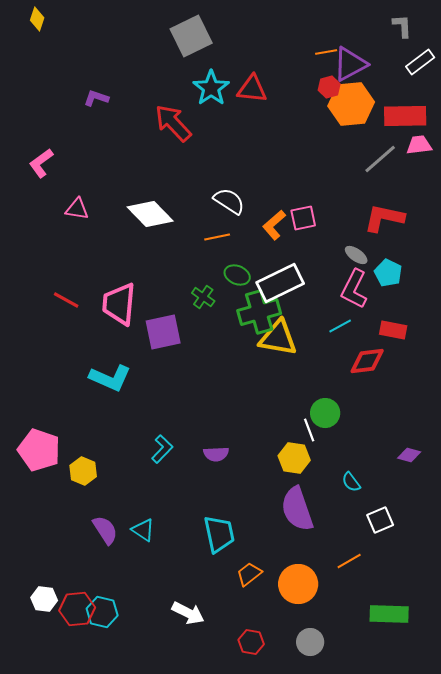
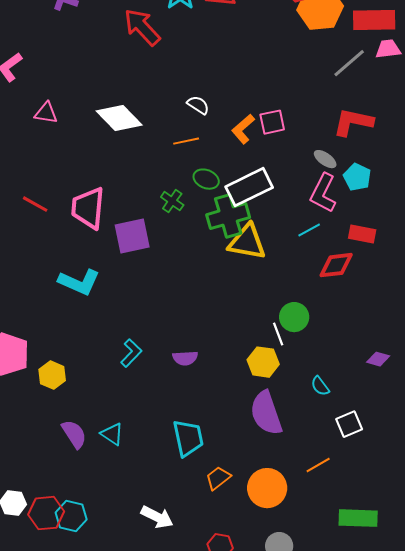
white semicircle: (229, 201) -> (198, 105), size x0.7

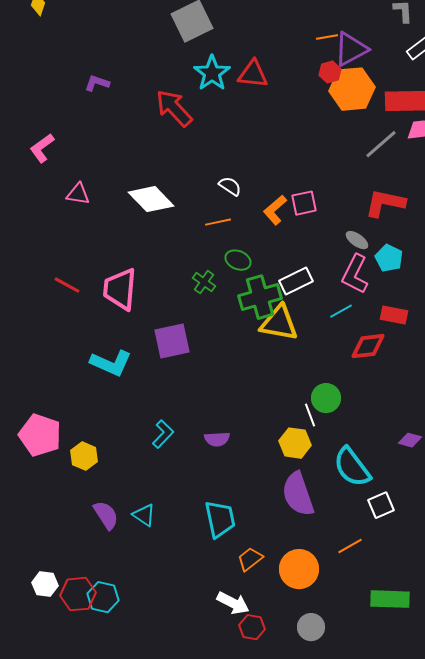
white rectangle: (249, 187) -> (296, 281), moved, size x0.7
purple square: (132, 236) -> (172, 341), moved
cyan semicircle: (320, 386) -> (352, 467), size x2.0
white arrow: (157, 517) -> (233, 603), moved

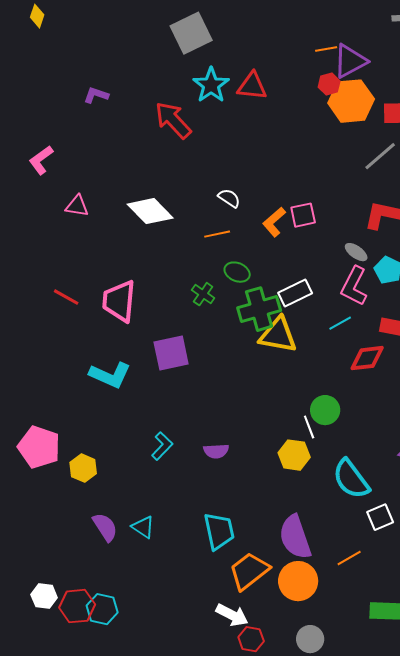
purple semicircle: (298, 494) -> (295, 537), moved
orange trapezoid: (250, 559) -> (249, 571), size x1.6

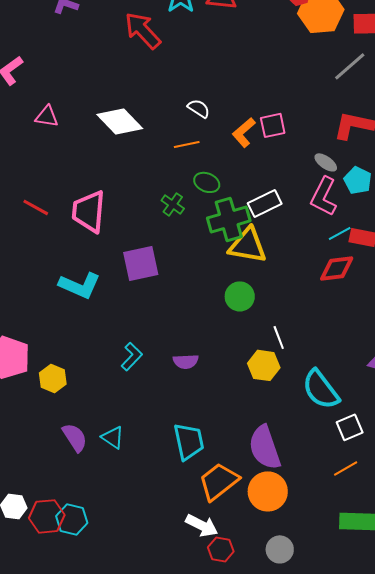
cyan line: (340, 323) -> (340, 233), moved
green circle: (325, 410) -> (240, 296), moved
orange line: (349, 558) -> (346, 468), moved

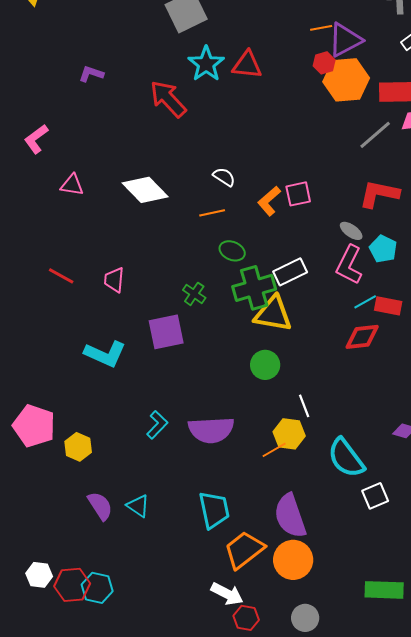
green cross: (173, 204) -> (194, 294), moved
pink trapezoid: (89, 211) -> (114, 280), size x0.6
purple semicircle: (186, 361) -> (211, 430), size x1.8
orange line: (346, 468) -> (274, 450), moved

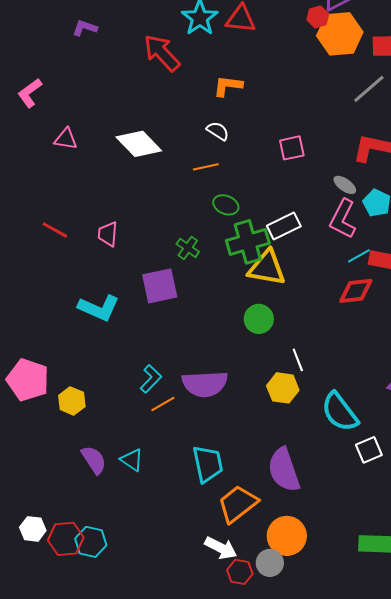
orange L-shape: (269, 201) -> (228, 86), moved, turned 48
orange line: (274, 450) -> (163, 404), moved
orange circle: (293, 560) -> (287, 536), moved
gray circle: (305, 618) -> (270, 563), moved

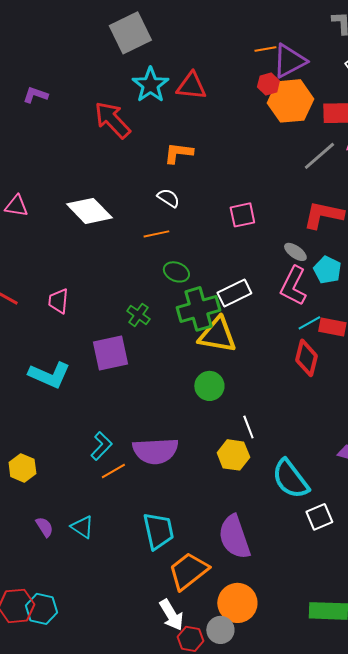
red diamond: (356, 291) -> (306, 358), turned -69
purple semicircle: (94, 460) -> (44, 527), size x0.7
white arrow: (221, 548) -> (171, 615), turned 32

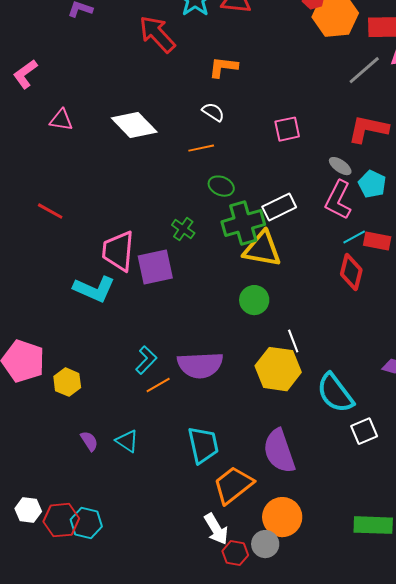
pink trapezoid: (58, 301) -> (118, 251), moved, size x1.6
yellow hexagon: (233, 455) -> (278, 369), size x1.4

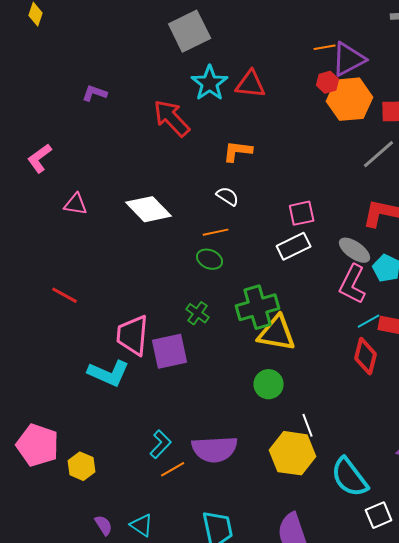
gray ellipse: (340, 166) -> (355, 250), size x1.4
green ellipse: (221, 186) -> (210, 259), moved
white rectangle: (279, 207) -> (294, 246), moved

